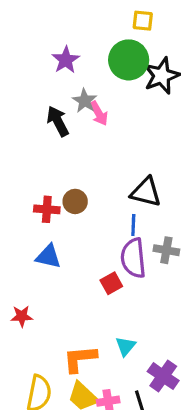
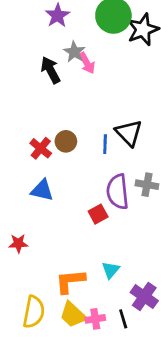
black triangle: (146, 192) -> (129, 133), turned 32
red cross: (47, 209) -> (41, 148), turned 35
blue line: (133, 225) -> (105, 144), moved

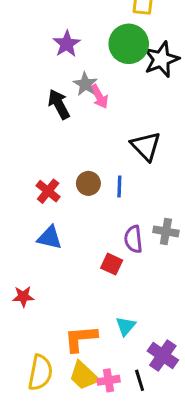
black triangle: (129, 133) -> (146, 146), moved
brown circle: (66, 141) -> (88, 183), moved
purple semicircle: (118, 192) -> (133, 239), size x0.7
red square: (98, 214) -> (112, 264), turned -36

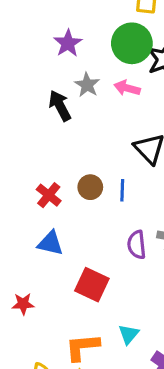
pink arrow: (99, 97) -> (127, 88), moved, turned 135
red square: (112, 264) -> (92, 285), moved, size x1.5

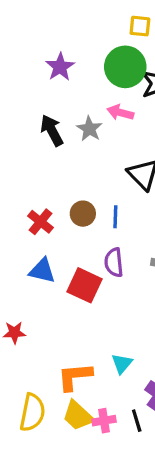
gray star: (87, 85) -> (89, 129), moved
purple semicircle: (137, 245) -> (114, 262), moved
red square: (92, 285) -> (84, 285), moved

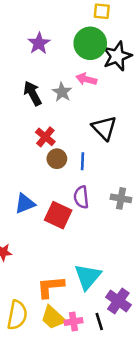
red cross: (40, 222) -> (45, 137), moved
blue triangle: (42, 271) -> (25, 204), turned -35
cyan triangle: (122, 364) -> (88, 277), size x1.6

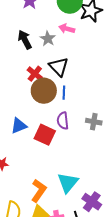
black triangle: (104, 128) -> (59, 67), moved
brown circle: (57, 159) -> (44, 91), size x1.6
orange L-shape: (50, 287) -> (39, 191), turned 130

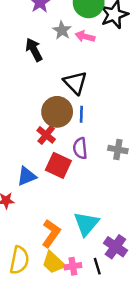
gray star: (48, 39) -> (62, 30), moved
red cross: (35, 74) -> (46, 135), moved
blue triangle: (19, 126) -> (27, 176), moved

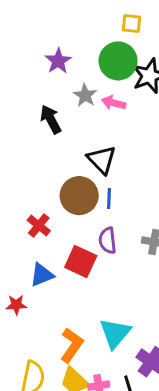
red cross: (46, 135) -> (39, 226), moved

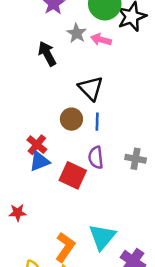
brown circle: (79, 196) -> (71, 119), size x0.7
blue triangle: (42, 275) -> (39, 161), moved

